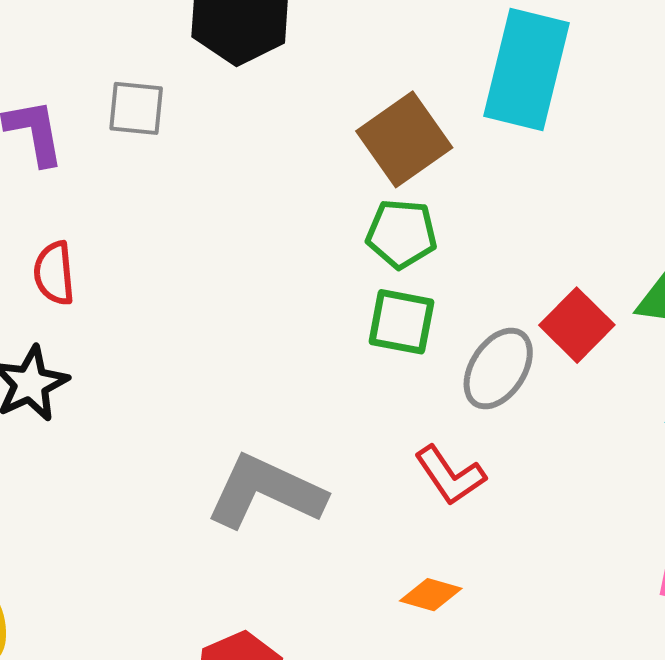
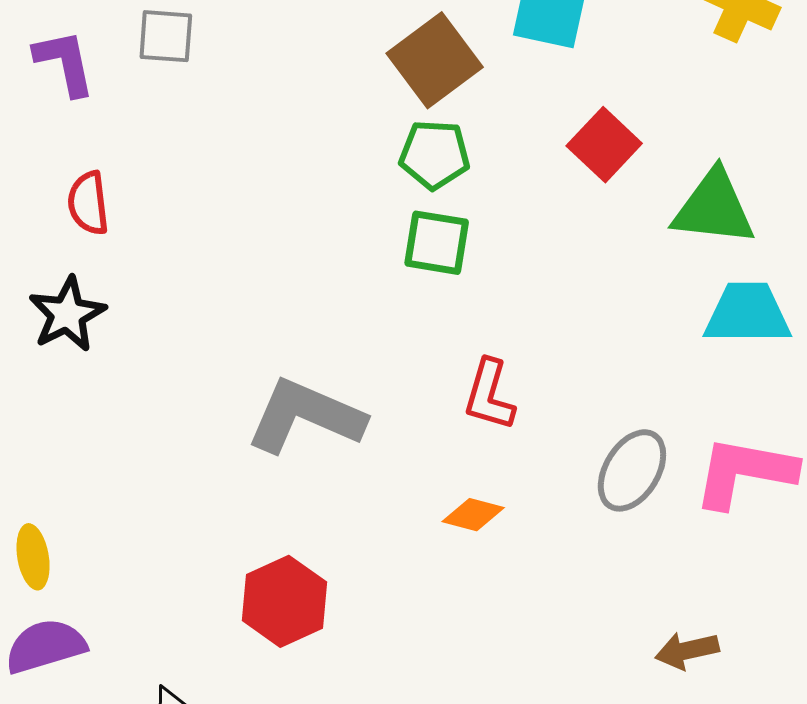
red square: (577, 325) -> (604, 145), moved
gray ellipse: (498, 369) -> (632, 470), moved
red L-shape: (450, 475) -> (489, 395), turned 52

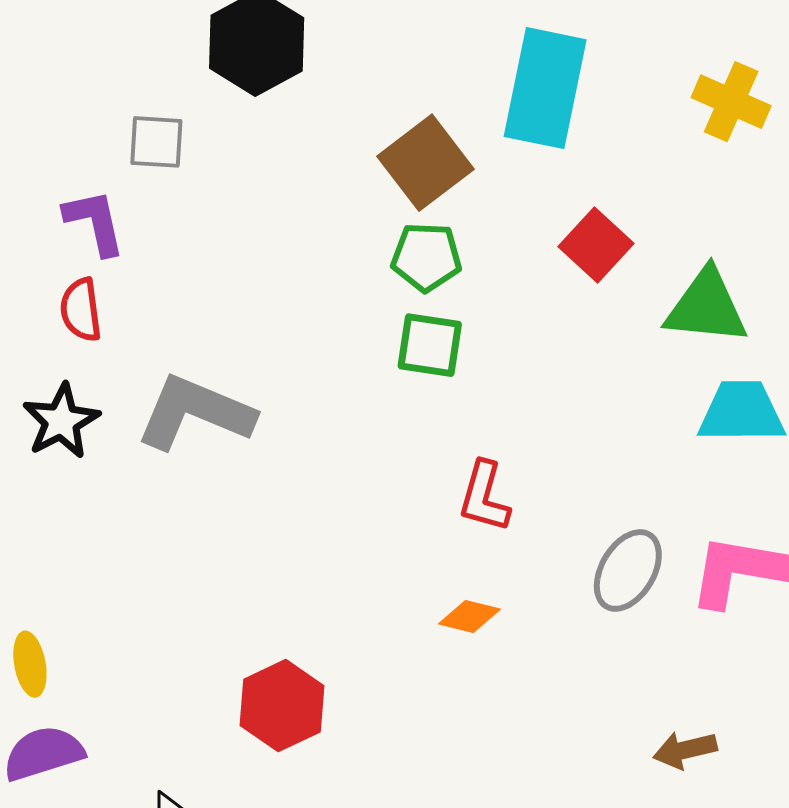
purple L-shape: (65, 63) -> (95, 222), moved
gray L-shape: (305, 416) -> (195, 412), moved

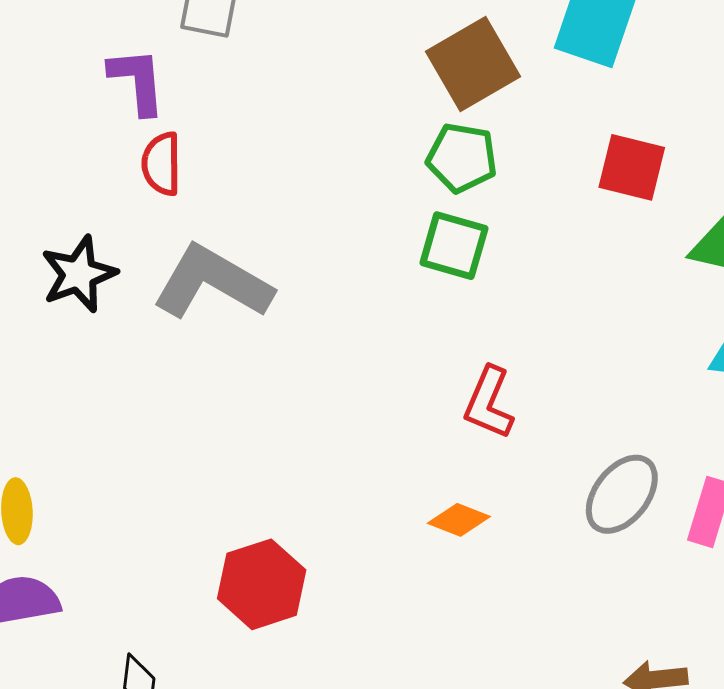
red square: (596, 245) -> (632, 167), turned -36
red semicircle: (81, 310) -> (162, 164), moved

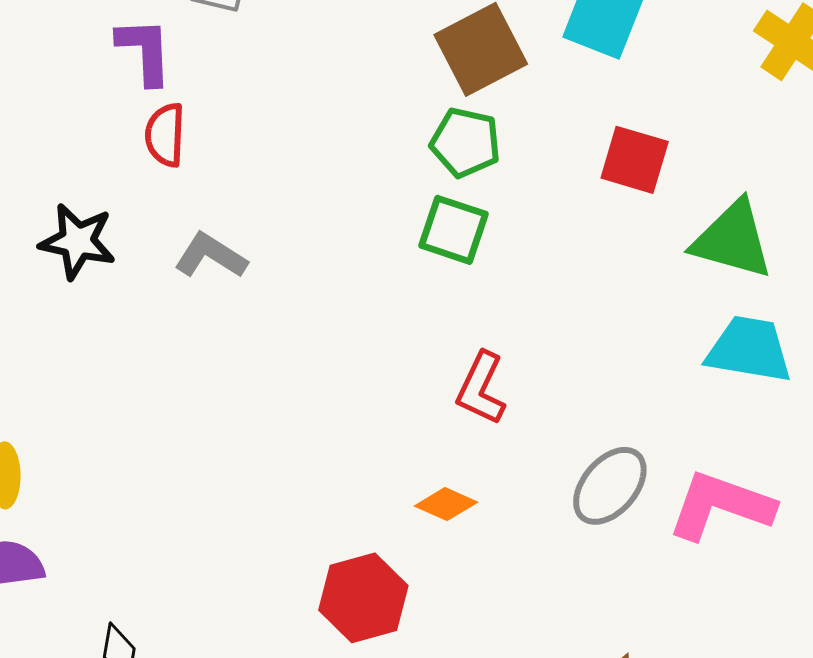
black star: (79, 274) -> (77, 241), turned 30
gray L-shape: (213, 283) -> (211, 256), size x0.6
red hexagon: (262, 584) -> (363, 598), moved

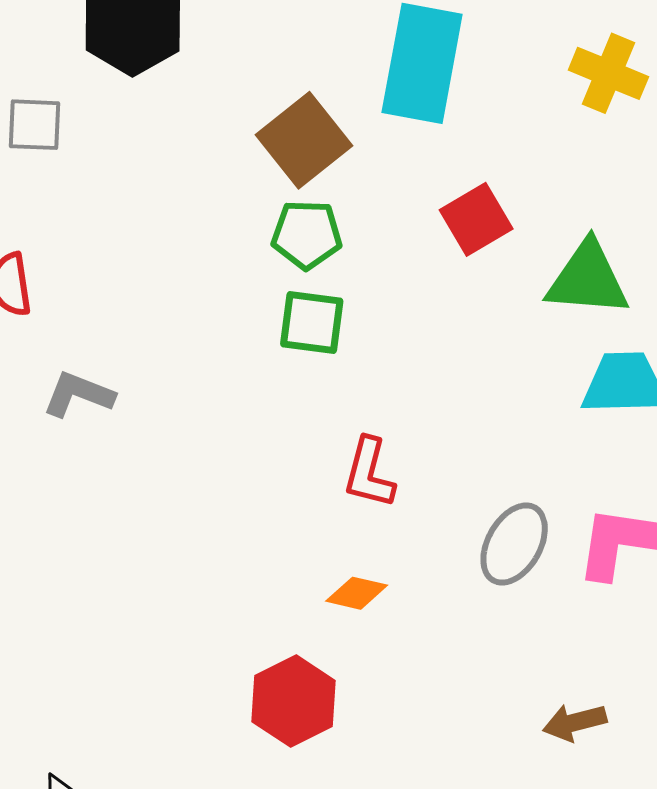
red square: (635, 160) -> (476, 219), turned -36

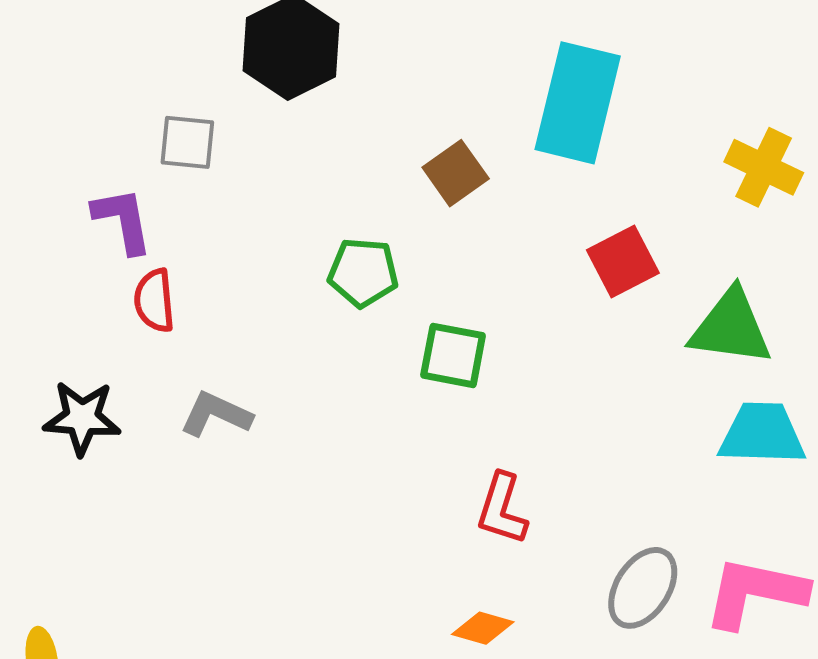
yellow cross: (608, 73) -> (764, 167), moved
brown square: (304, 140) -> (456, 173), size x0.7
green pentagon: (307, 235) -> (363, 272), moved

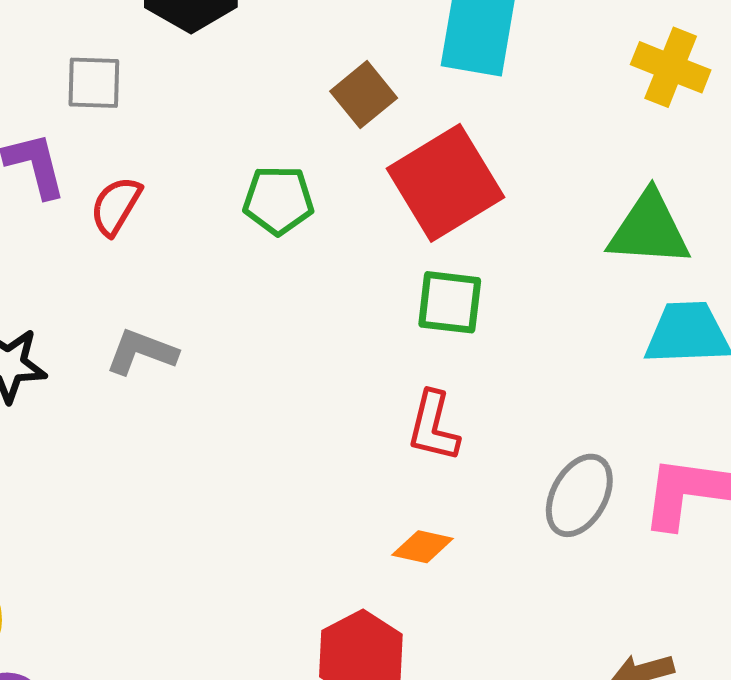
red square: (623, 262) -> (446, 183), moved, size x1.6
red semicircle: (154, 301) -> (116, 206), moved, turned 40
green square: (453, 355) -> (450, 302), moved

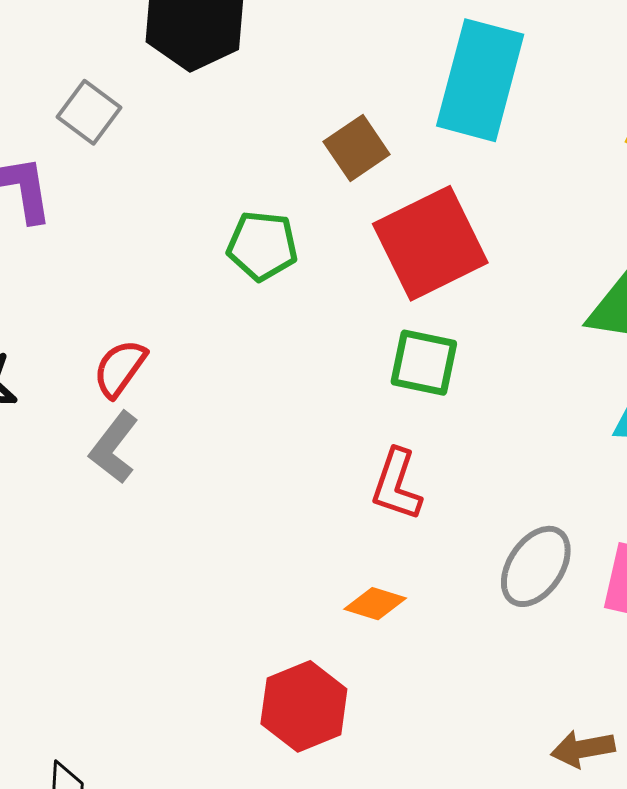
gray square: (94, 83) -> (89, 112), turned 30
red semicircle: (116, 206) -> (120, 368), moved
gray L-shape: (142, 352) -> (114, 448), moved, turned -78

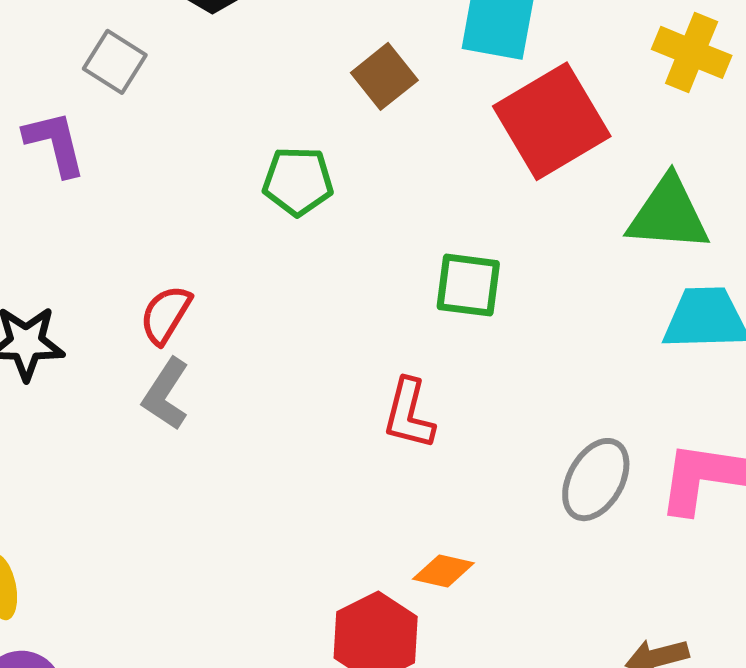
red square: (430, 243) -> (552, 121), moved
red L-shape: (397, 485) -> (409, 414), moved
orange diamond: (375, 604) -> (443, 571), moved

